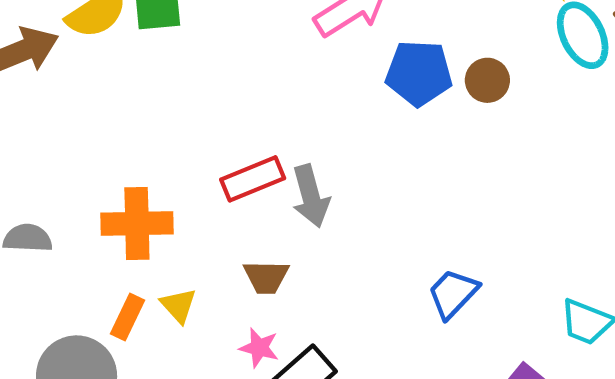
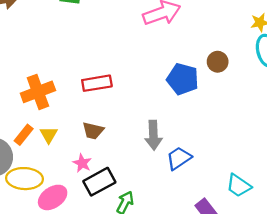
blue pentagon: (419, 73) -> (183, 79), moved
gray arrow: (311, 196) -> (153, 135), moved
orange cross: (137, 223) -> (38, 92), turned -32

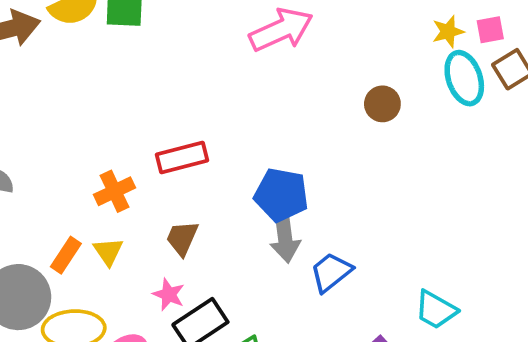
blue pentagon: (183, 79) -> (281, 195), moved
orange cross: (38, 92) -> (114, 191), moved, size x0.7
brown trapezoid: (93, 131) -> (182, 238), turned 105

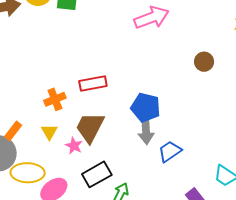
brown trapezoid: (182, 238) -> (90, 127), size x1.6
orange rectangle: (66, 255) -> (13, 131), moved
pink star: (169, 294) -> (74, 146), moved

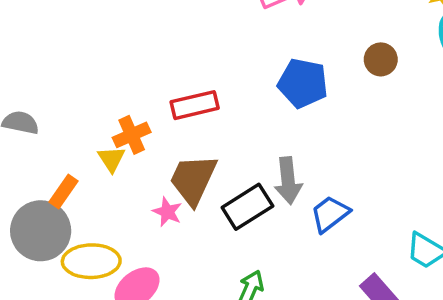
blue pentagon: (146, 107) -> (303, 83), moved
yellow triangle: (49, 132) -> (111, 159), moved
black rectangle: (97, 174) -> (247, 207), moved

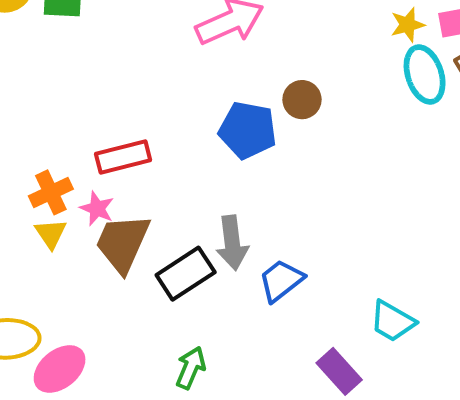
brown circle: (381, 59) -> (302, 100), moved
yellow triangle: (111, 159) -> (51, 234), moved
pink star: (167, 212) -> (97, 209), moved

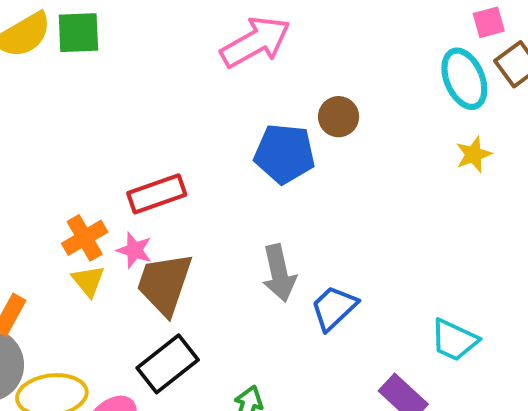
yellow star: (407, 25) -> (474, 154), moved
black rectangle: (186, 274) -> (168, 364), moved

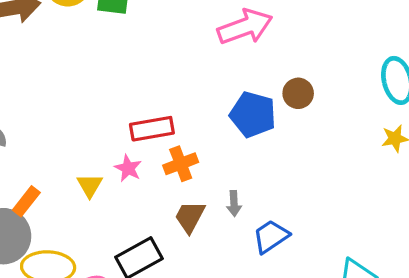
orange cross: (85, 238) -> (181, 164), moved
gray arrow: (279, 273) -> (234, 203), size x0.6
brown trapezoid: (164, 284) -> (190, 217), moved, size x0.7

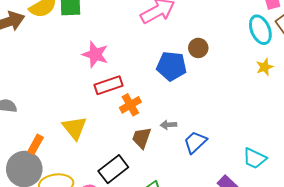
pink star: (128, 168) -> (95, 54), moved, size x1.5
yellow triangle: (90, 186) -> (74, 128), size x1.5
gray arrow: (234, 203) -> (168, 125), turned 98

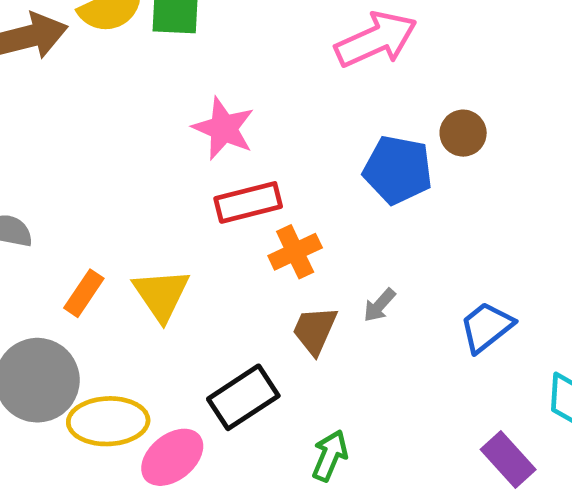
gray arrow: (168, 125) -> (379, 305), turned -49
blue trapezoid: (195, 142) -> (486, 327), moved
orange rectangle: (36, 144) -> (84, 293), moved

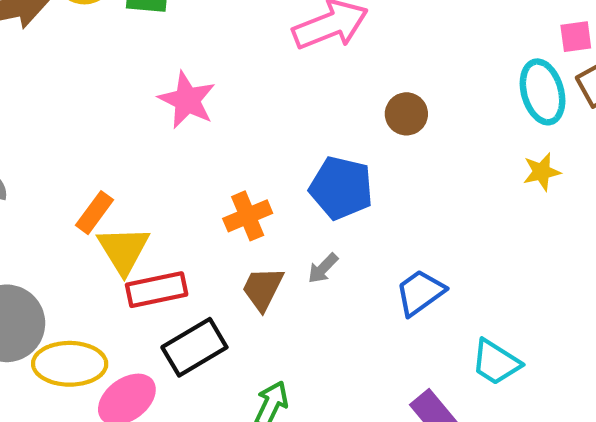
blue pentagon: (398, 170) -> (341, 188), moved
red rectangle: (248, 202) -> (157, 290), moved
orange rectangle: (84, 293) -> (94, 213), moved

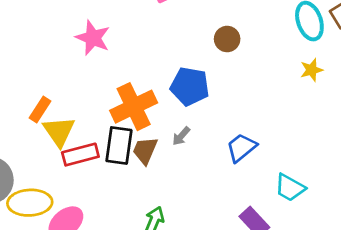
orange cross: (248, 216) -> (134, 107), size x1.6
black rectangle: (194, 347) -> (119, 146), moved, turned -48

